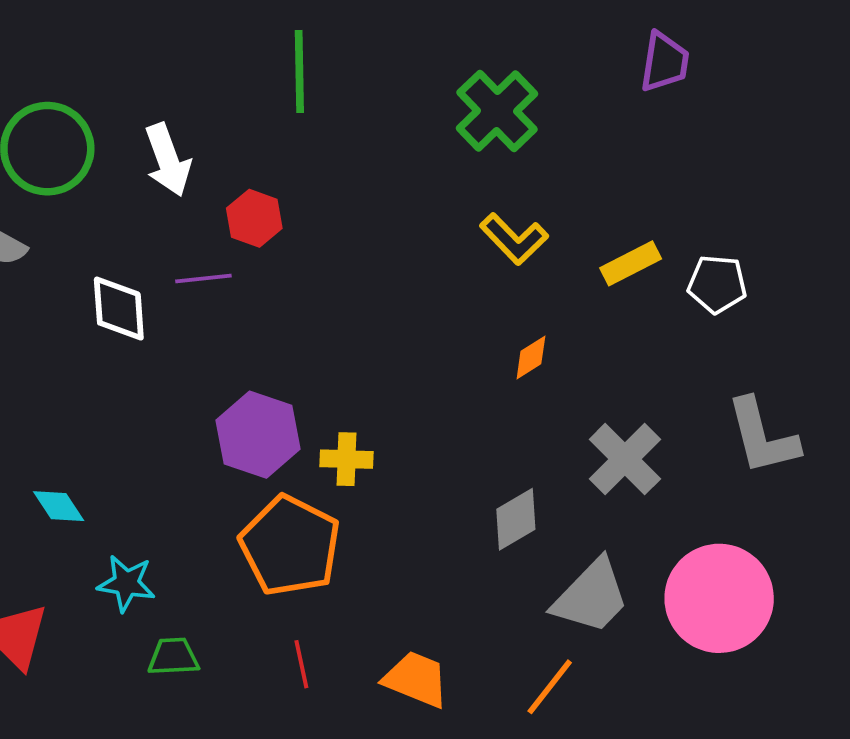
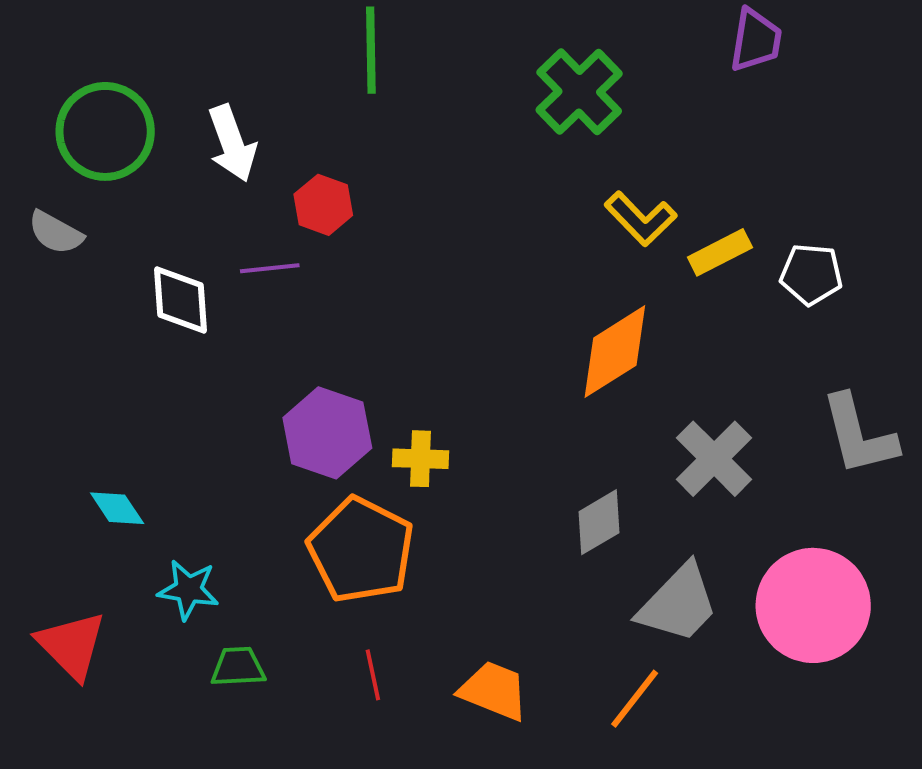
yellow L-shape: (514, 239) -> (641, 219), moved
orange diamond: (531, 357) -> (615, 352), size x2.0

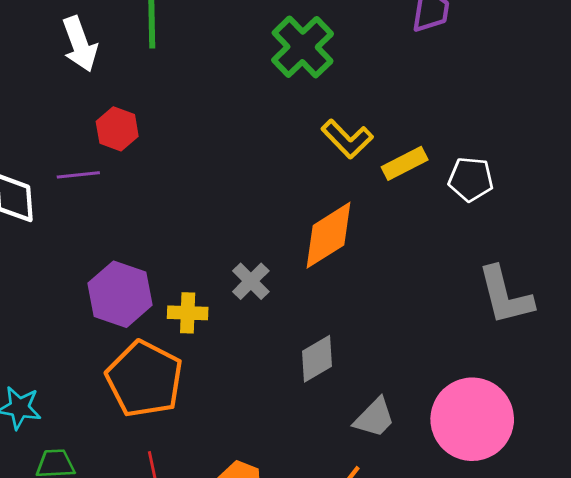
white arrow: (232, 143) -> (80, 44), moved
gray cross: (714, 459) -> (251, 281), moved, size x0.7
gray trapezoid: (678, 603) -> (374, 418), size x0.7

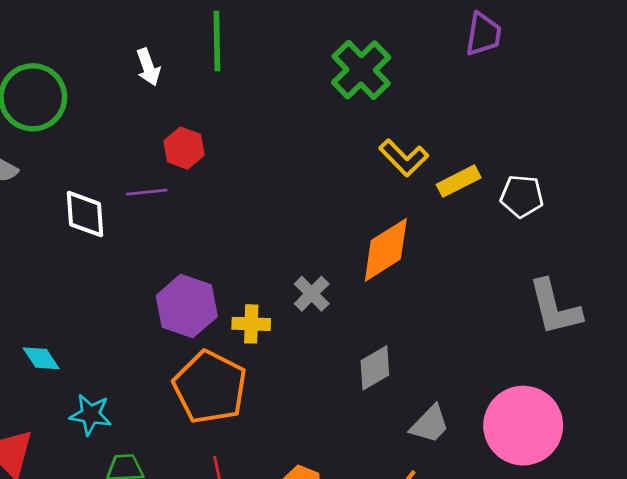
white arrow: (80, 44) -> (148, 67), size x0.7

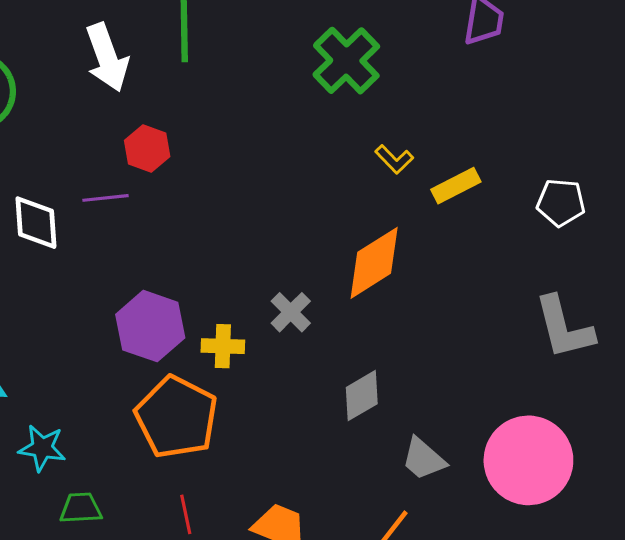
white arrow: (148, 67) -> (107, 57), size x1.6
yellow L-shape: (404, 158) -> (394, 159), size x0.7
white pentagon: (522, 196) -> (561, 203), moved
gray trapezoid: (430, 424) -> (423, 459), turned 87

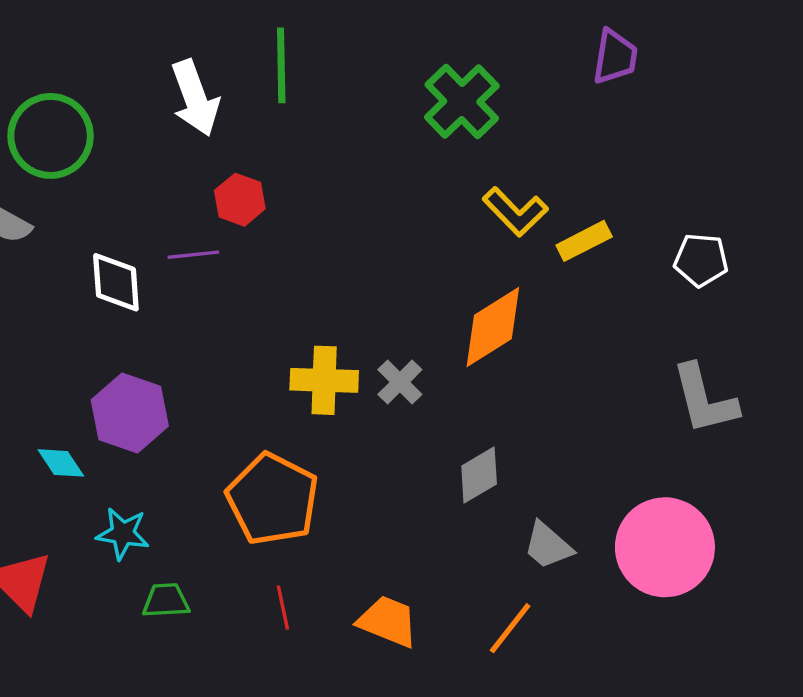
yellow L-shape: (394, 159) -> (515, 212), size x1.5
purple hexagon: (150, 326) -> (130, 413), moved
yellow cross: (223, 346) -> (324, 380), moved, size x1.4

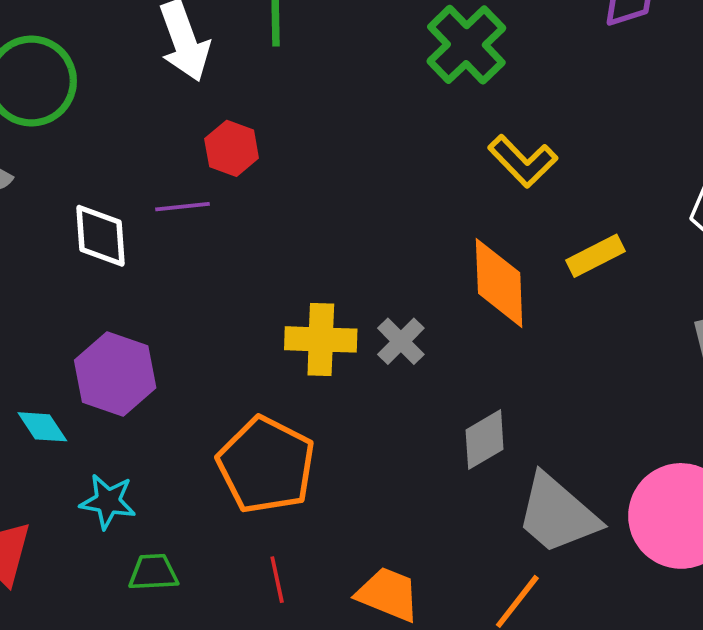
yellow rectangle: (584, 241) -> (596, 256), moved
orange diamond: (493, 327) -> (499, 283), turned -60
gray trapezoid: (548, 546) -> (557, 514), size x1.6

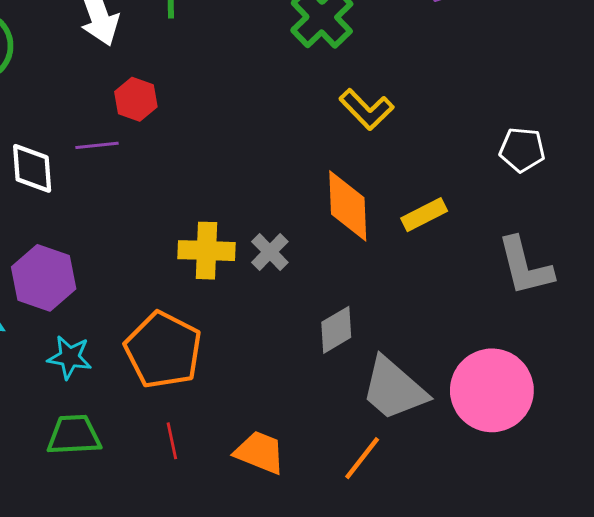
yellow rectangle: (596, 256) -> (424, 215), moved
cyan star: (108, 501) -> (70, 357), moved
green trapezoid: (153, 572) -> (74, 435), size x1.4

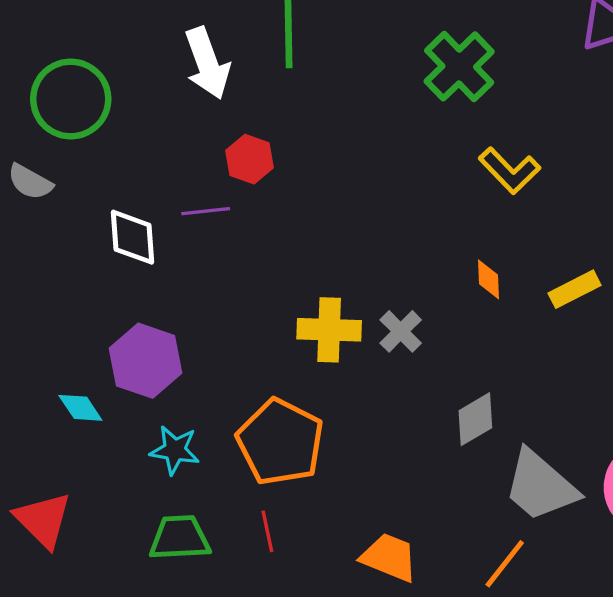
orange diamond: (348, 206) -> (488, 279), size x0.5
red line: (172, 441) -> (267, 531), moved

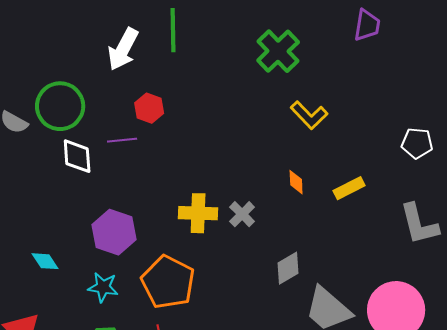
white arrow: (207, 63) -> (123, 49), turned 48
green circle: (71, 99) -> (60, 106), moved
purple hexagon: (145, 361) -> (114, 232), moved

